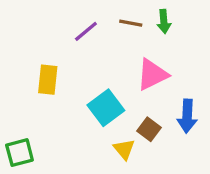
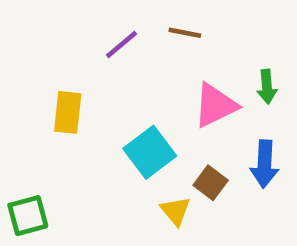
green arrow: (164, 21) -> (267, 87), moved

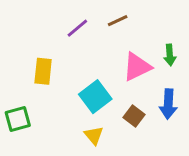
brown line: (185, 33) -> (118, 21), turned -36
yellow triangle: (175, 211) -> (94, 135), moved
green square: (28, 216) -> (18, 119), moved

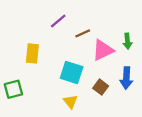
brown line: (118, 21) -> (83, 33), moved
cyan square: (95, 97) -> (72, 72), turned -35

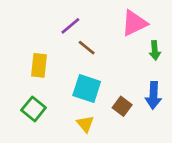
brown line: (83, 33) -> (87, 48), moved, turned 64
pink triangle: (103, 50) -> (134, 23), moved
green square: (13, 89) -> (34, 109), moved, turned -36

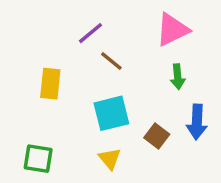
green arrow: (155, 50) -> (178, 77), moved
cyan square: (87, 89) -> (111, 113), turned -32
green square: (34, 109) -> (38, 159), moved, turned -30

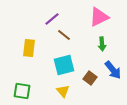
blue arrow: (197, 122) -> (113, 70), turned -42

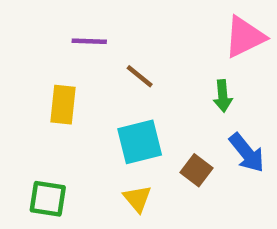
pink triangle: (99, 17) -> (245, 37), moved
purple line: (52, 19) -> (89, 41), moved, turned 42

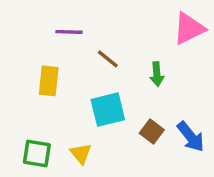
green arrow: (223, 96) -> (157, 74), moved
blue arrow: (247, 153) -> (191, 137), moved
yellow triangle: (137, 199) -> (81, 154), moved

